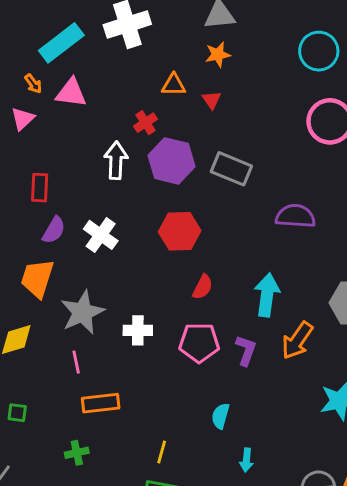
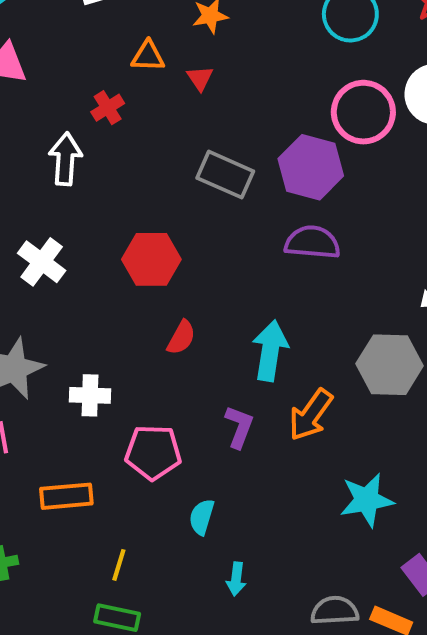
purple hexagon: (172, 161) -> (311, 167), moved
pink pentagon: (199, 343) -> (153, 452), moved
orange rectangle: (101, 403) -> (66, 496), moved

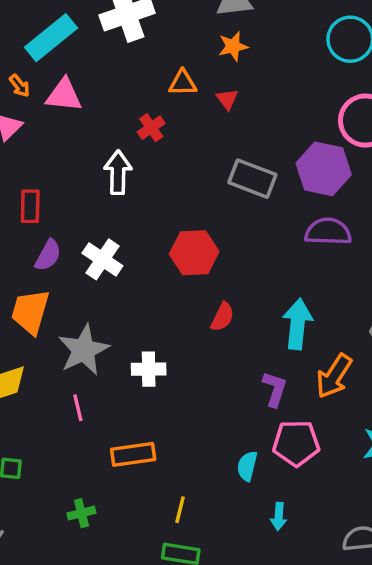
pink pentagon: (153, 452) -> (296, 443), moved

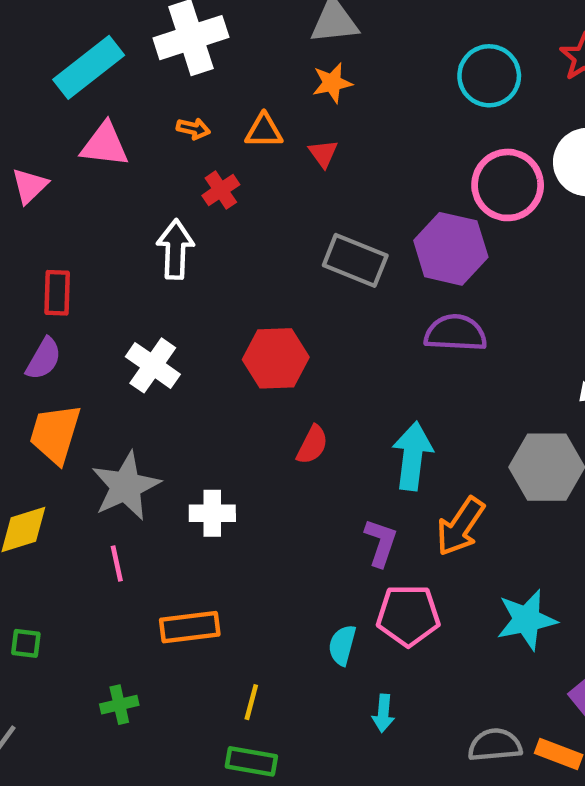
orange arrow: (20, 86) -> (193, 129), moved, turned -40
purple semicircle: (48, 255) -> (44, 359), moved

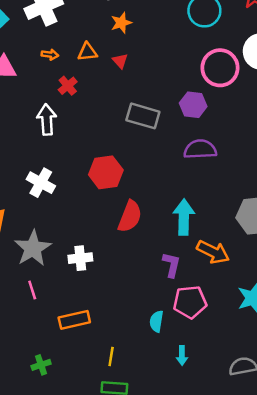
purple hexagon: (451, 249) -> (193, 105), size x0.7
red semicircle: (312, 445) -> (130, 216), size x1.5
orange arrow: (460, 526) -> (213, 252), turned -92

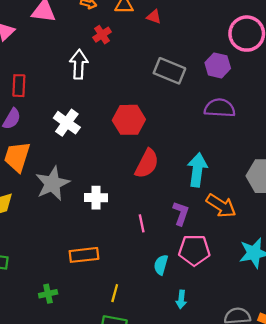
red triangle: (120, 61) -> (154, 17), turned -35
pink line: (32, 290) -> (142, 223), moved

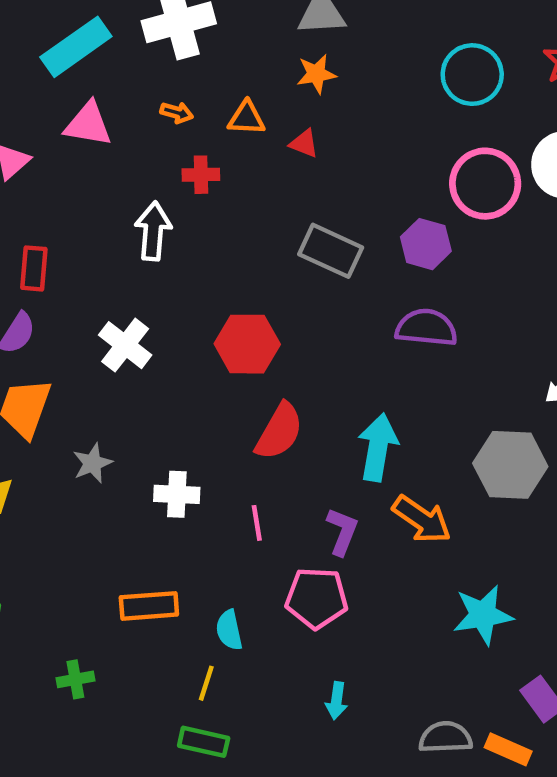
red cross: (102, 35) -> (201, 175), turned 30
gray star: (52, 183) -> (92, 463), size x0.6
pink line: (142, 223) -> (257, 523), moved
pink pentagon: (194, 250) -> (317, 598), moved
cyan semicircle: (161, 265) -> (229, 630), moved, turned -30

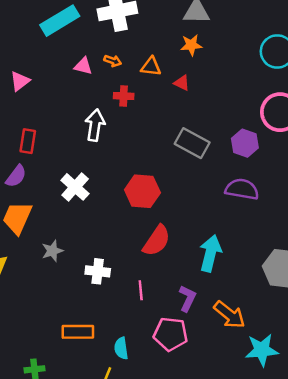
pink triangle: (88, 124) -> (83, 66), moved, size x0.7
orange arrow: (422, 519) -> (229, 315), moved

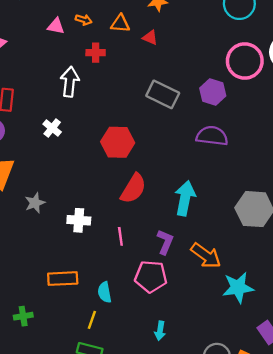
white cross: (75, 187) -> (52, 128), moved, size x0.7

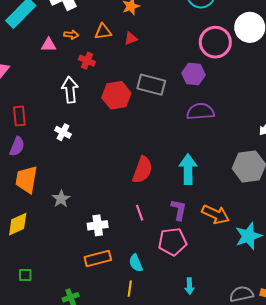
red triangle: (150, 38) -> (131, 38), turned -32
red cross: (96, 53) -> (87, 61), turned 35
red hexagon: (118, 142) -> (116, 95), moved
white cross: (79, 220) -> (98, 225), moved

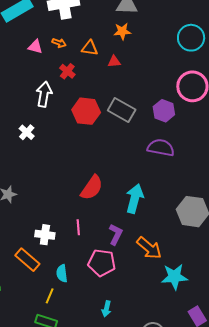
white cross: (98, 225) -> (45, 235), moved
orange rectangle: (98, 258) -> (27, 260), turned 40

